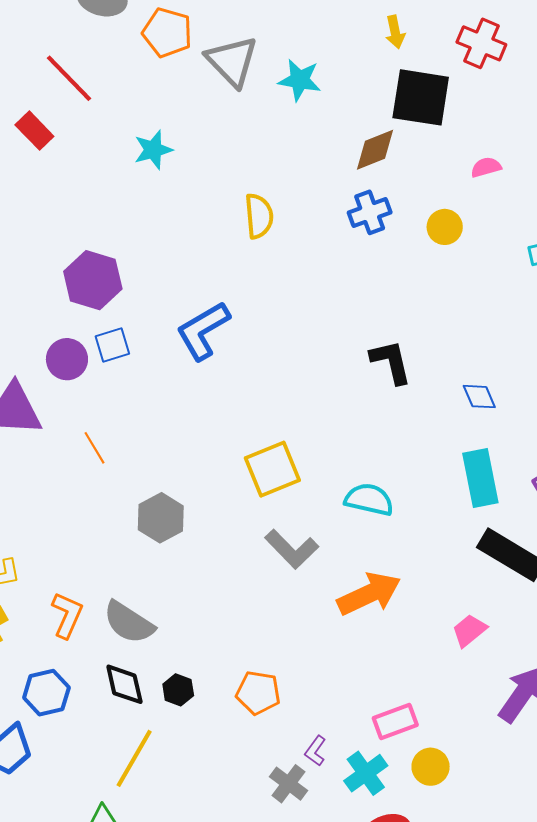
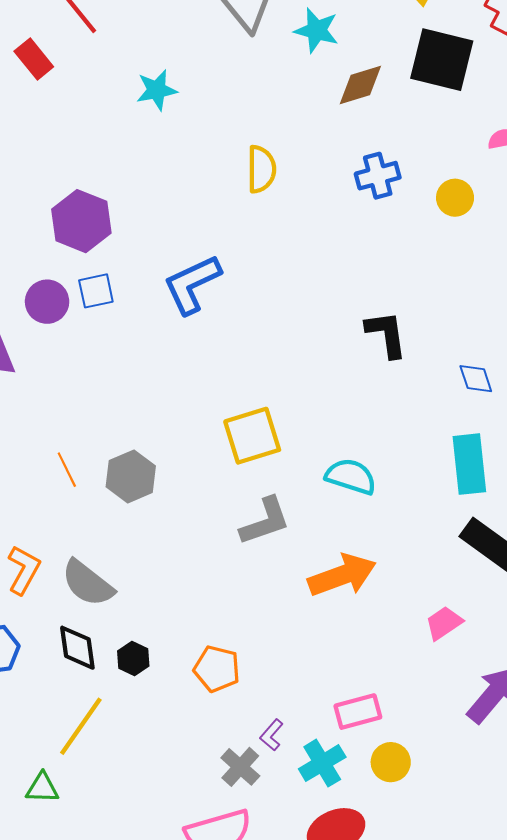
brown diamond: (375, 150) -> (360, 85), moved
orange line: (95, 448) -> (67, 470), moved
gray L-shape: (292, 549) -> (265, 521), turned -70

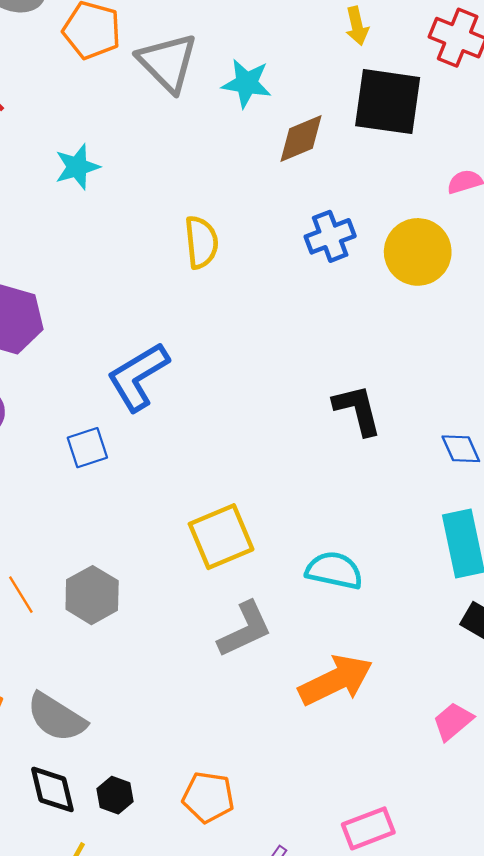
yellow circle: (455, 198) -> (418, 252), size x1.6
blue square: (96, 291) -> (87, 448), moved

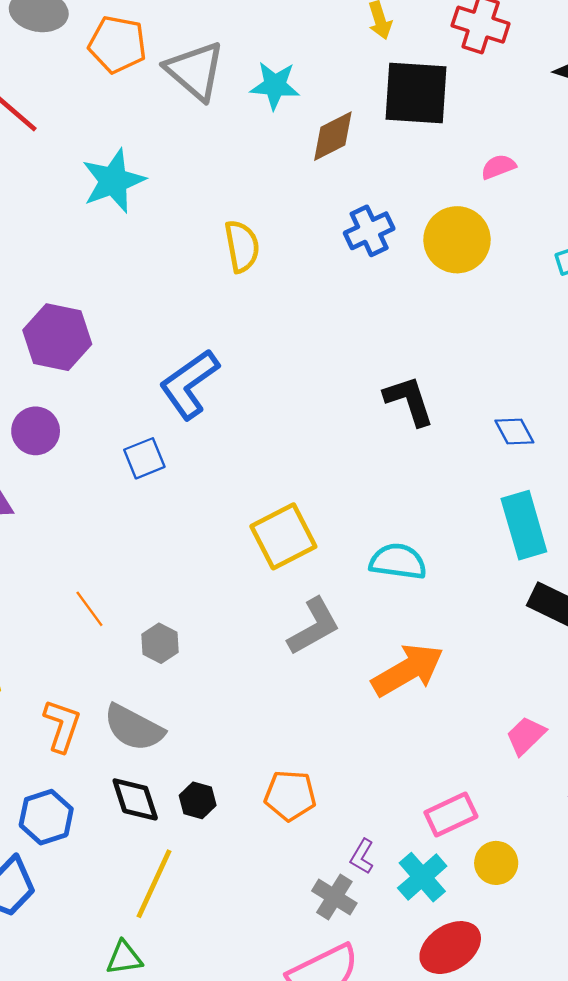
cyan star: (77, 167) -> (113, 181), size x1.4
gray hexagon: (92, 595) -> (160, 643), moved, size x0.7
pink trapezoid: (453, 721) -> (526, 736), moved

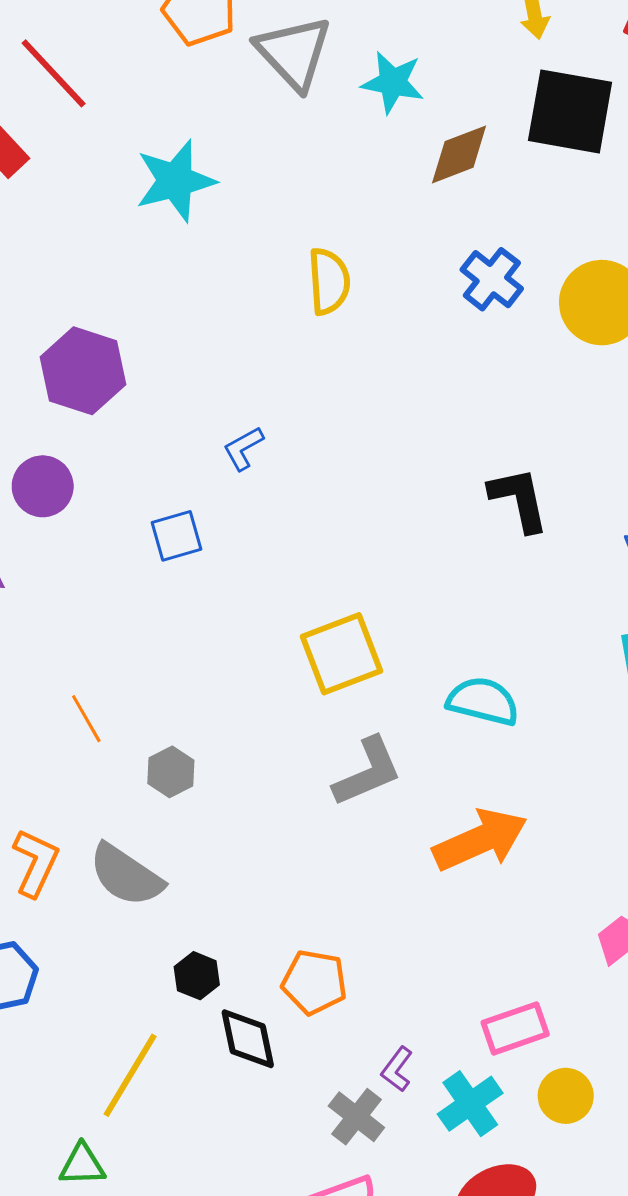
blue cross: (369, 231) -> (492, 279), turned -33
blue L-shape: (189, 384) -> (243, 448), size x0.5
black diamond: (135, 799) -> (248, 1039), moved

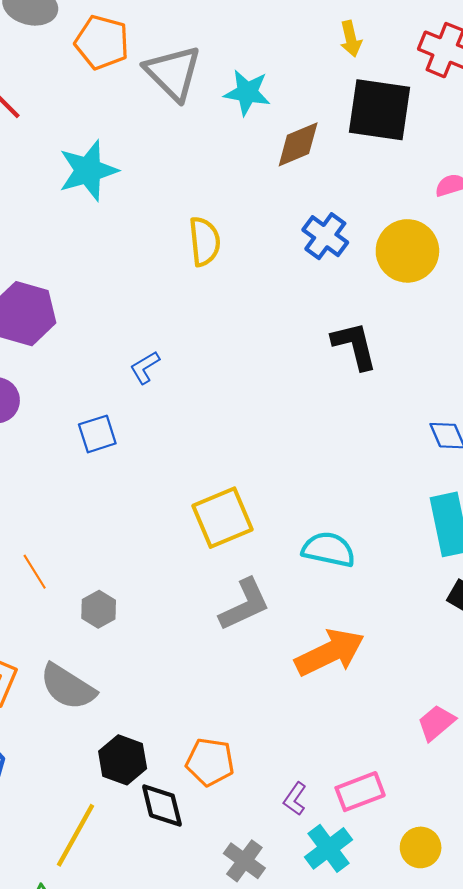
black L-shape: (519, 499) -> (354, 346), moved
black hexagon: (197, 976) -> (123, 760), size x1.4
purple L-shape: (397, 1069) -> (295, 799), moved
yellow circle: (566, 1096) -> (421, 847), moved

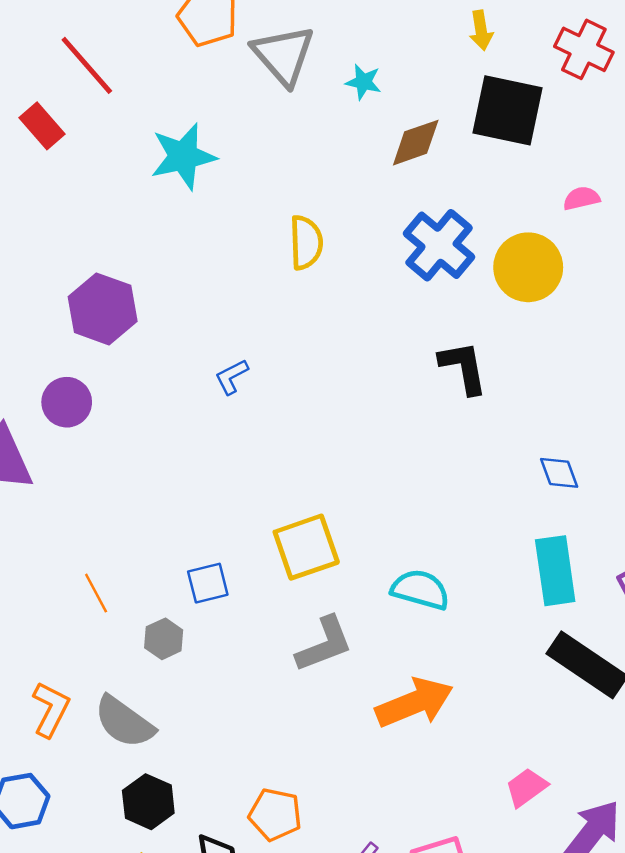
cyan star: (247, 92) -> (363, 82), size x0.7
blue cross: (325, 236) -> (439, 245), size x1.4
blue square: (97, 434) -> (208, 583), moved
black hexagon: (123, 760) -> (148, 802), moved

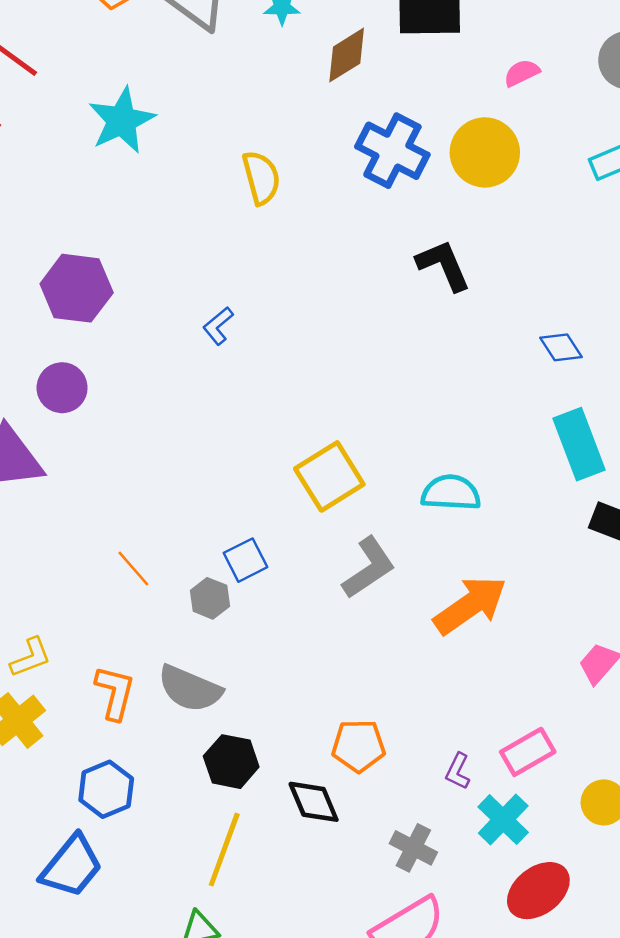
blue square: (208, 583) -> (245, 560), moved

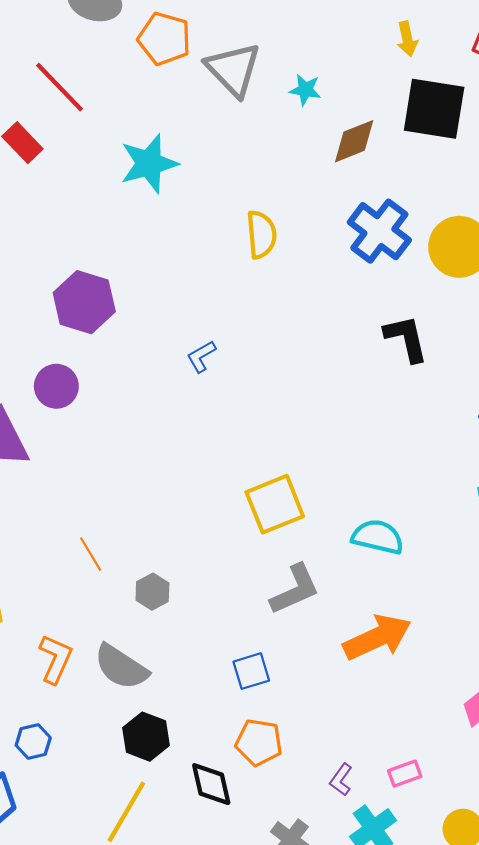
blue square: (245, 560) -> (251, 671), moved
pink rectangle: (528, 752) -> (405, 774), size x0.7
blue hexagon: (106, 789) -> (33, 741), size x0.7

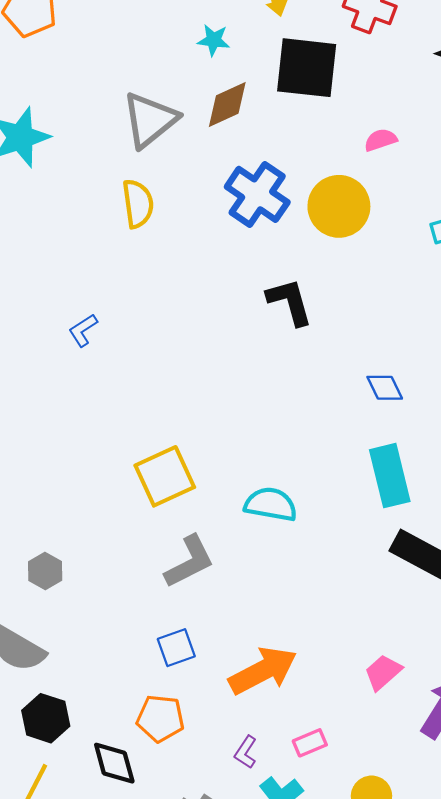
gray triangle: (233, 69) -> (150, 120), moved, turned 38
cyan star: (305, 90) -> (214, 40), moved
orange arrow: (377, 637) -> (263, 671), moved
blue square: (251, 671) -> (176, 648), moved

